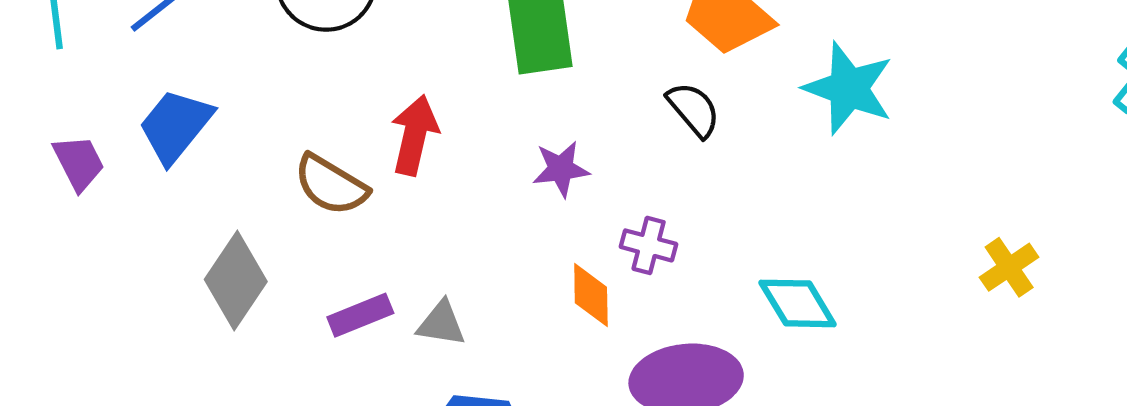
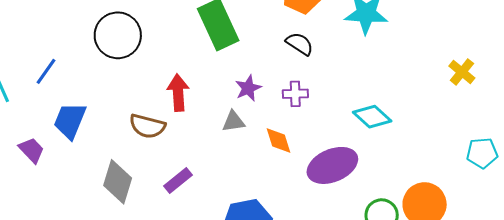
purple cross: (649, 245) -> (295, 94), moved
gray triangle: (441, 323) -> (234, 121), moved

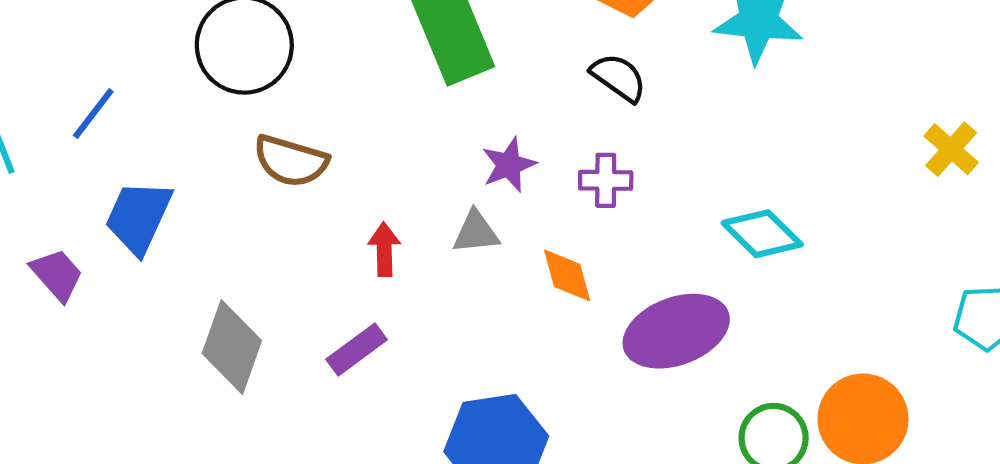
red arrow: (178, 93) -> (384, 249), moved, size x0.7
brown semicircle: (147, 126) -> (291, 161), moved

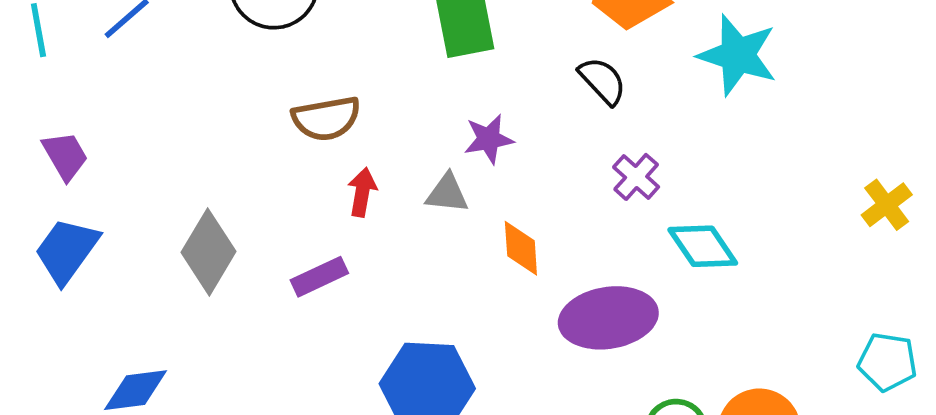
brown semicircle: (291, 161) -> (326, 118), moved, turned -38
purple cross: (606, 180) -> (636, 177), moved, turned 30
blue trapezoid: (138, 217) -> (67, 251), moved

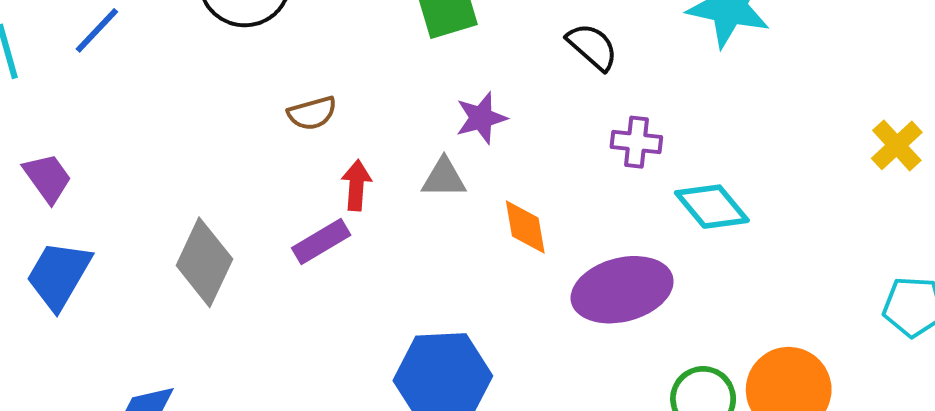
brown semicircle: (326, 118) -> (312, 113), size x0.7
purple cross: (636, 177) -> (636, 142), turned -30
purple rectangle: (319, 277) -> (321, 241), moved

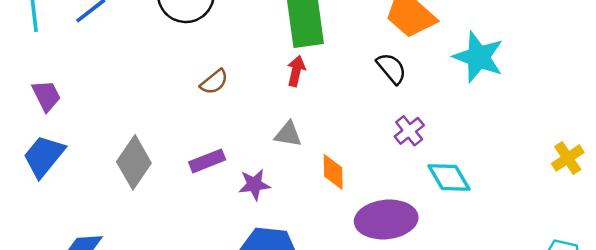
brown semicircle: (312, 113) -> (214, 82), turned -32
purple star: (481, 118) -> (254, 185), moved
purple cross: (636, 142) -> (409, 131), turned 36
red arrow: (356, 185) -> (296, 71), moved

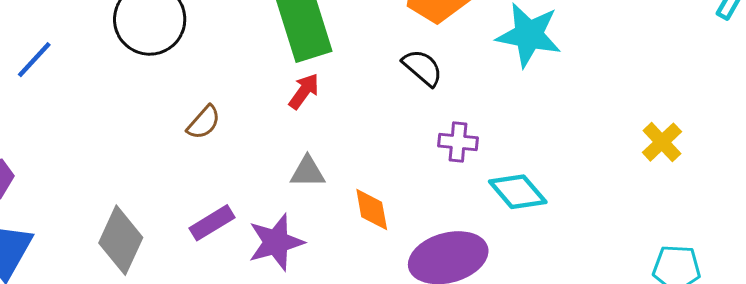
red arrow: (296, 71) -> (304, 91), turned 32
purple cross: (409, 131) -> (458, 142), turned -36
purple star: (254, 185) -> (276, 242), size x1.4

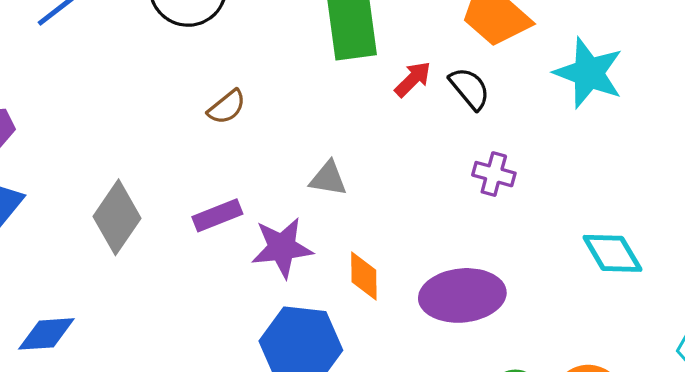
red arrow: (304, 91) -> (413, 79), moved
cyan diamond: (518, 192) -> (612, 253), moved
orange diamond: (372, 210) -> (364, 276), moved

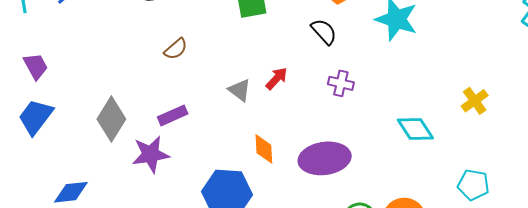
red arrow: (413, 79) -> (277, 78), moved
gray triangle: (328, 179) -> (240, 90), turned 30
purple star: (282, 248) -> (151, 154), moved

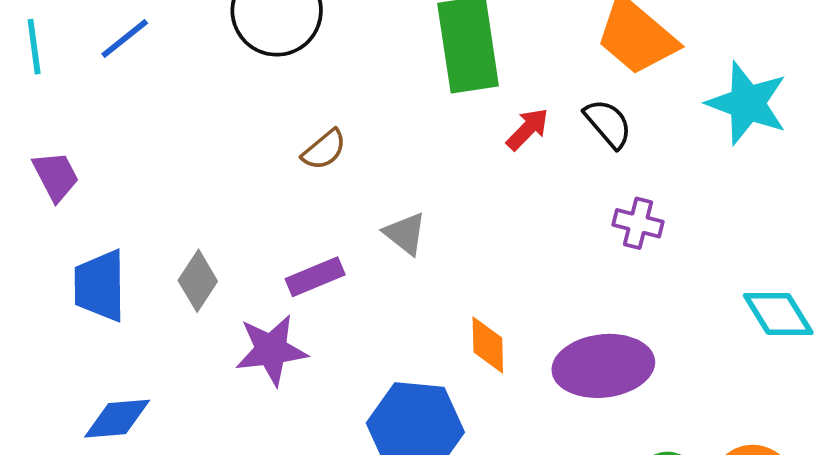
red arrow: (277, 78) -> (527, 129), moved
gray triangle: (240, 90) -> (405, 234), moved
blue trapezoid: (36, 117) -> (100, 286), moved, turned -39
gray diamond: (111, 119) -> (198, 281), size x0.7

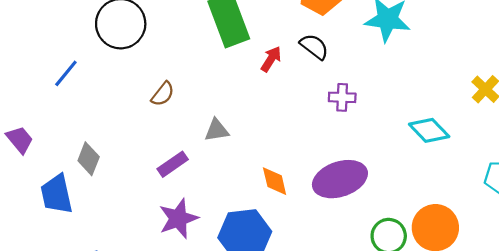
blue line: (125, 39) -> (66, 73), moved
gray triangle: (405, 234) -> (217, 130), turned -35
gray diamond: (198, 281) -> (89, 159), moved
purple star: (271, 350) -> (178, 219), moved

